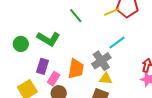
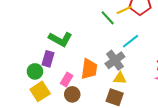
green line: (76, 16) -> (108, 18), moved
green circle: (21, 44) -> (35, 71), moved
purple rectangle: (43, 66) -> (48, 59), moved

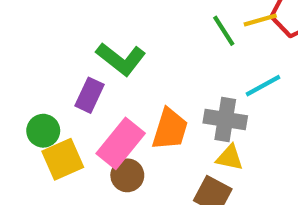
gray cross: (115, 60) -> (225, 119), turned 36
green circle: (35, 71) -> (43, 131), moved
pink rectangle: (67, 80) -> (121, 143), size x1.6

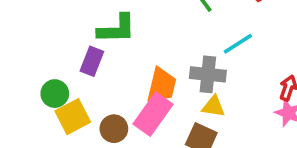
green L-shape: (121, 59) -> (117, 29), turned -36
pink rectangle: (121, 143) -> (153, 114), moved
brown circle: (127, 175) -> (114, 129), moved

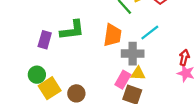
purple rectangle: (92, 61) -> (45, 40), moved
orange trapezoid: (162, 85) -> (113, 35), moved
pink rectangle: (153, 114) -> (123, 80), moved, size x0.7

